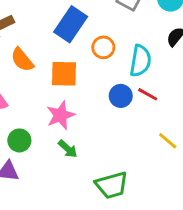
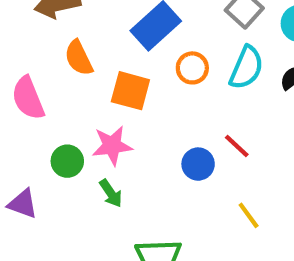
cyan semicircle: (140, 61) -> (246, 68), moved
blue circle: (121, 96) -> (198, 164), moved
green circle: (19, 140) -> (67, 161), moved

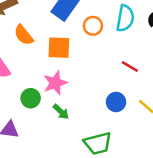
blue circle: (198, 164) -> (116, 102), moved

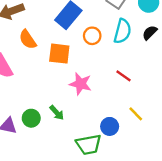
pink star: (55, 83) -> (80, 84), moved, turned 30
green circle: (31, 98) -> (31, 118), moved
blue circle: (116, 102) -> (110, 126), moved

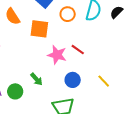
red line: (123, 76) -> (78, 50), moved
green circle: (31, 118) -> (15, 91), moved
blue circle: (110, 126) -> (73, 80), moved

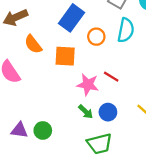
green arrow: (36, 79) -> (86, 112), moved

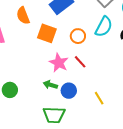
orange circle: (96, 37) -> (78, 36), moved
green arrow: (86, 112) -> (50, 85), turned 136

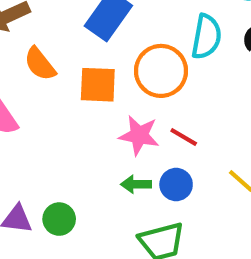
orange circle: (78, 36) -> (161, 71), size x1.6
red line: (80, 62) -> (184, 137), moved

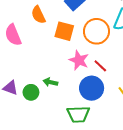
green arrow: (136, 184) -> (50, 82), moved
blue circle: (176, 184) -> (92, 88), size x1.5

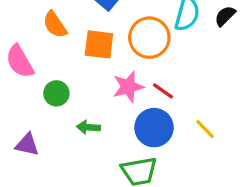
pink star: (79, 60) -> (128, 87), turned -30
green circle: (31, 92) -> (56, 93), moved

